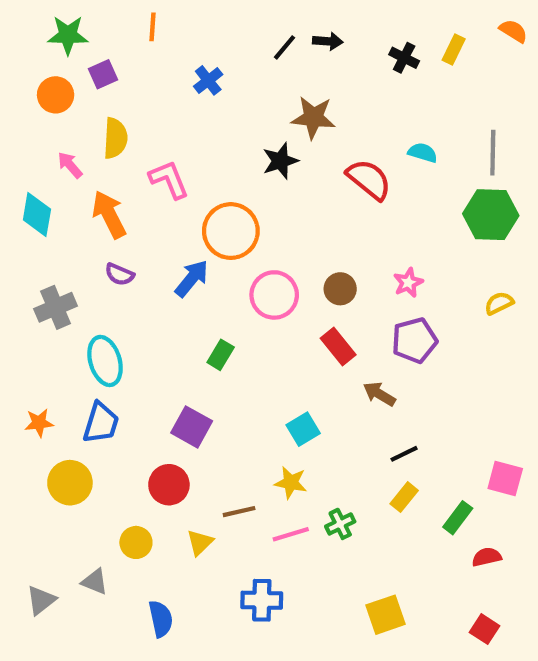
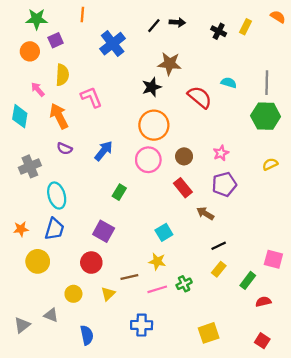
blue cross: (208, 80) -> (113, 44), size x1.6
orange circle: (231, 231) -> (154, 125), moved

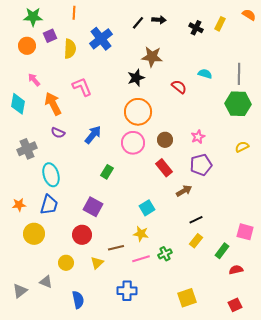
yellow semicircle: (62, 75) -> (70, 49), moved
red semicircle: (200, 97) -> (179, 87), size x0.7
brown arrow: (205, 213) -> (184, 191), turned 119
red square: (262, 341) -> (235, 305), turned 32

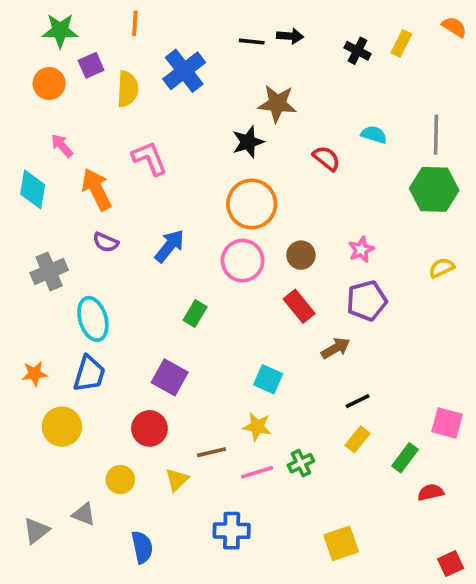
black line: (138, 23) -> (252, 42), turned 56
cyan square: (147, 208) -> (268, 379), turned -35
red square: (235, 305) -> (451, 564), moved

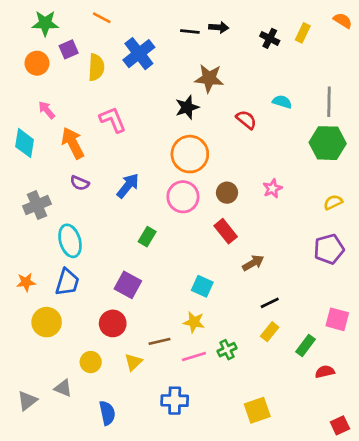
orange line: (135, 23) -> (102, 18), turned -66
purple pentagon: (367, 301) -> (329, 249), moved

